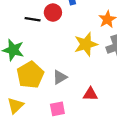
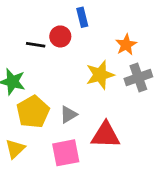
red triangle: (90, 94) -> (106, 135), size x1.6
pink square: (57, 109) -> (66, 153), size x1.5

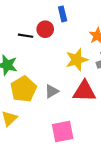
red triangle: (106, 135) -> (84, 91), moved
pink square: (66, 153) -> (63, 131), moved

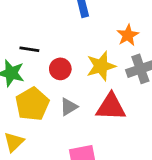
red circle: (45, 29) -> (60, 69), moved
black line: (26, 36) -> (29, 49), moved

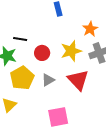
red triangle: (111, 107) -> (78, 80), turned 45

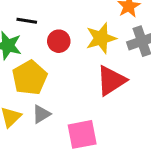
gray triangle: (48, 80) -> (41, 114), moved
red triangle: (78, 80) -> (111, 81), turned 40

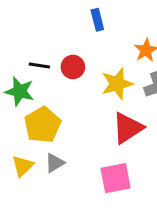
red circle: (59, 41) -> (73, 67), moved
pink square: (82, 134) -> (116, 178), moved

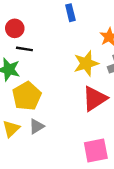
red circle: (73, 67) -> (15, 28), moved
pink square: (116, 178) -> (96, 151), moved

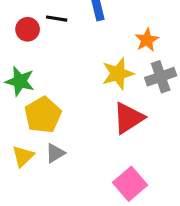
black line: (24, 49) -> (57, 19), moved
pink square: (96, 151) -> (130, 184), turned -30

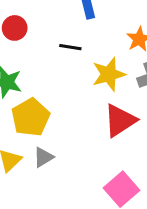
black line: (57, 19) -> (70, 47), moved

